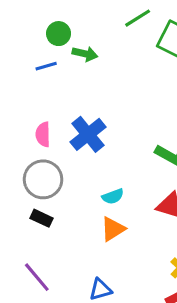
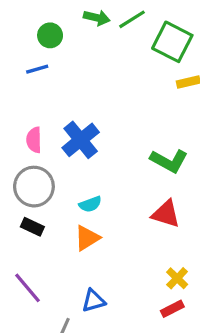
green arrow: (85, 54) -> (97, 18), moved
cyan semicircle: (113, 196) -> (90, 204), moved
orange triangle: (113, 229) -> (87, 238), moved

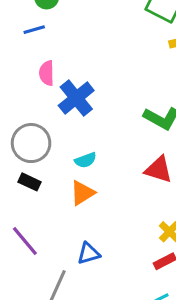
pink semicircle: (34, 140) -> (47, 73), moved

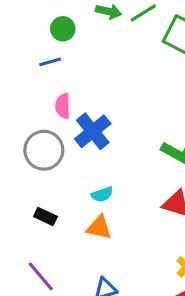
gray circle: (31, 143) -> (44, 150), moved
orange triangle: (82, 193) -> (99, 227), turned 44

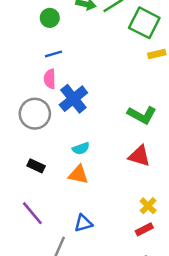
blue line: (50, 62) -> (53, 54), moved

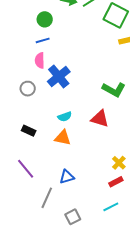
green circle: (50, 18) -> (45, 19), moved
gray circle: (35, 114) -> (28, 89), size x0.6
red triangle: (139, 156) -> (100, 119), moved

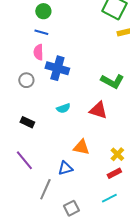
blue line: (43, 40) -> (41, 32), turned 32
blue cross: (59, 77) -> (57, 68), turned -35
orange triangle: (63, 138) -> (81, 147), moved

